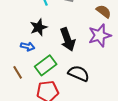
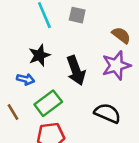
black semicircle: (79, 73) -> (107, 113), moved

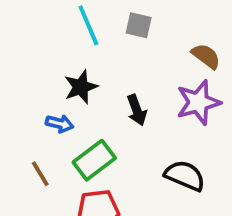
black arrow: (76, 70) -> (137, 110), size x0.7

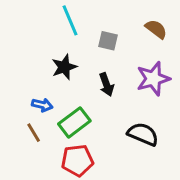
gray square: (139, 25) -> (108, 41), moved
brown semicircle: (206, 56) -> (156, 29), moved
blue arrow: (60, 124) -> (42, 105), moved

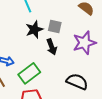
gray square: (108, 41) -> (55, 26), moved
black star: (64, 67) -> (34, 30), moved

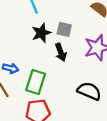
green rectangle: (29, 73) -> (36, 82), turned -35

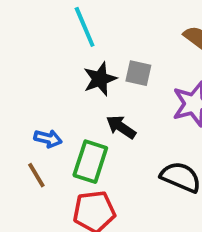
black arrow: (61, 52) -> (121, 127), moved, turned 144

